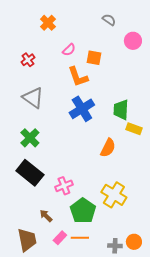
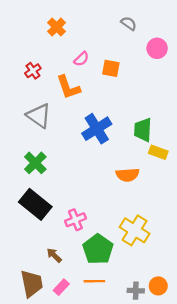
orange L-shape: (78, 77) -> (68, 87), moved
orange semicircle: (108, 148) -> (127, 175), turned 60
pink rectangle: (60, 238) -> (61, 287), moved

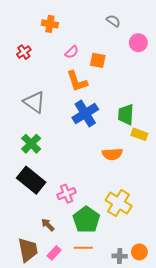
orange cross: (57, 27) -> (50, 24), turned -35
red cross: (33, 71) -> (24, 52), moved
orange L-shape: (68, 87) -> (77, 81), moved

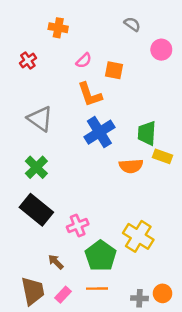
orange semicircle: (112, 154) -> (131, 166), moved

